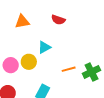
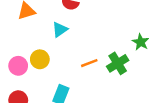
cyan triangle: (44, 47) -> (60, 30), moved

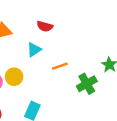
orange line: (89, 63) -> (60, 66), moved

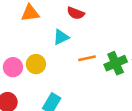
green cross: (87, 84) -> (116, 63), moved

